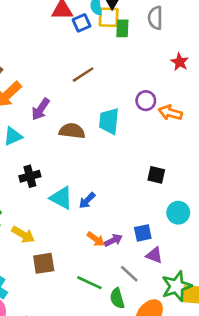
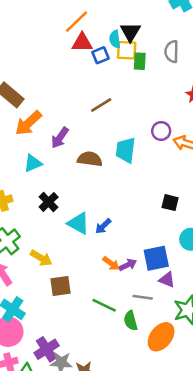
black cross: (30, 176) -> (49, 202), turned -30
blue square: (143, 233) -> (156, 258), size x1.5
gray line: (129, 274) -> (143, 297), turned -36

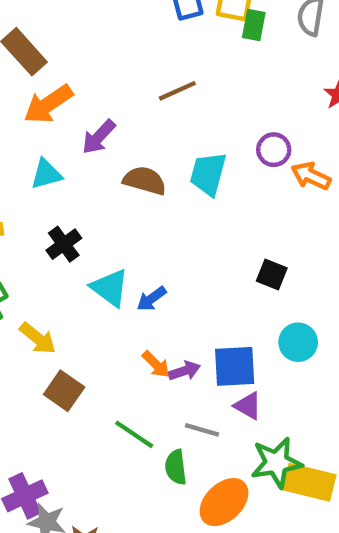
brown square: (60, 286) -> (64, 391), turned 35

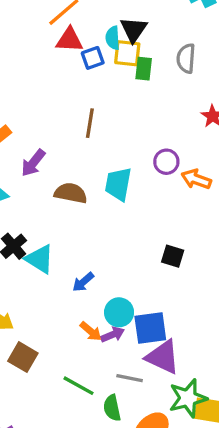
brown line: (177, 91) -> (90, 123), turned -52
cyan triangle: (110, 288) -> (40, 259), moved
cyan circle: (298, 342) -> (119, 312), moved
purple triangle: (248, 406) -> (163, 357), size x1.6

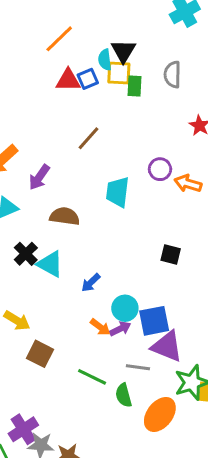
red triangle: (70, 40) -> (68, 80), moved
brown line: (90, 123) -> (89, 138), turned 36
brown semicircle: (71, 193) -> (65, 216), moved

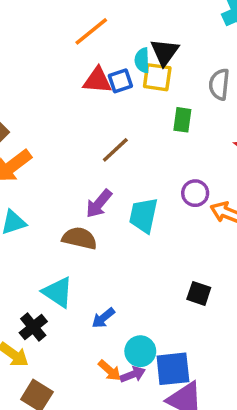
green rectangle: (134, 86) -> (182, 120), moved
purple arrow: (39, 177) -> (99, 204), moved
black cross: (26, 254) -> (33, 327), moved

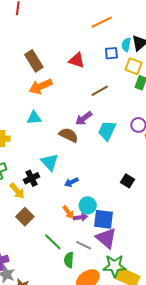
yellow square: (157, 77) -> (134, 66), moved
red triangle: (97, 80) -> (77, 60), moved

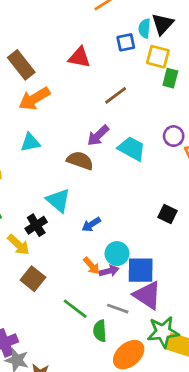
cyan trapezoid: (107, 131) -> (132, 149), turned 100

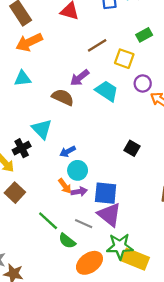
yellow square: (158, 57) -> (124, 59), moved
green rectangle: (170, 78) -> (144, 35), turned 42
cyan circle: (117, 254) -> (78, 170), moved
green semicircle: (100, 331) -> (67, 241), turned -54

